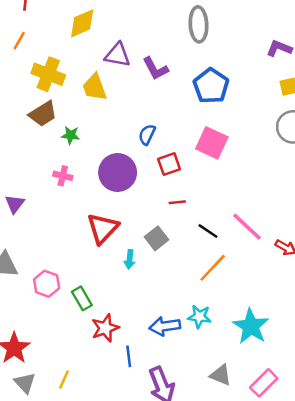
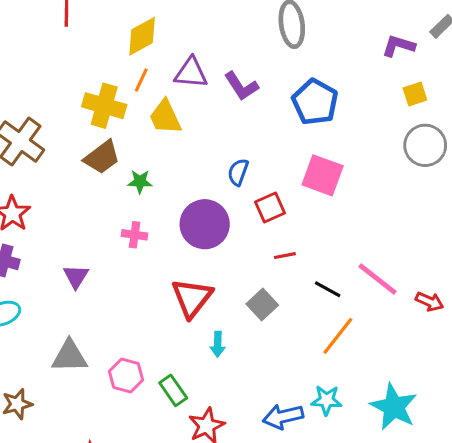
orange line: (19, 41) -> (141, 80), moved
cyan arrow: (130, 259) -> (218, 344), moved

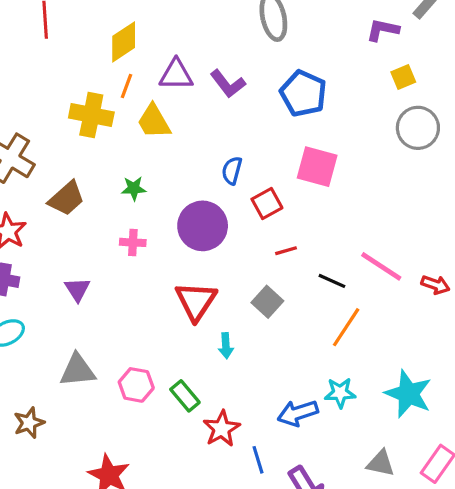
brown trapezoid: (102, 157) -> (66, 198), moved

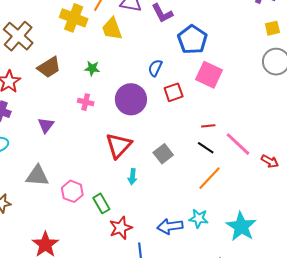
blue pentagon: (303, 93) -> (192, 40), moved
red line: (286, 251) -> (208, 126), moved

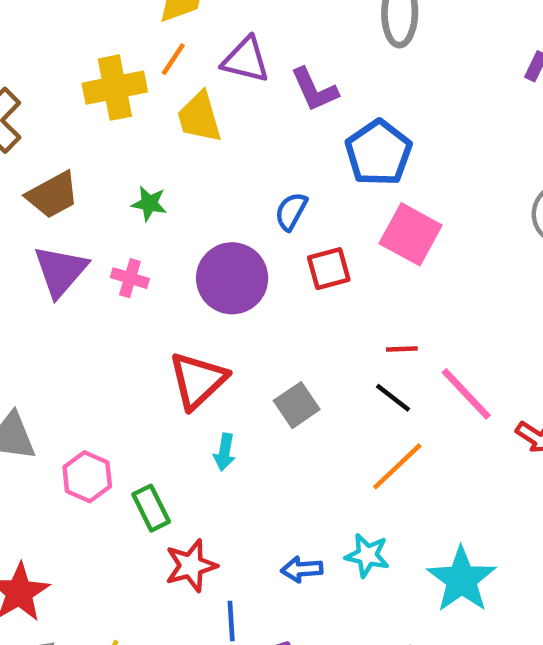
yellow cross: (74, 18) -> (115, 88), turned -36
purple triangle: (46, 125) -> (60, 271), moved, size x1.5
blue arrow: (170, 226) -> (302, 569), size x0.7

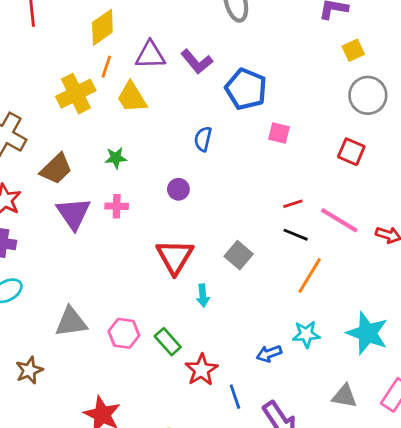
pink square: (411, 234) -> (279, 133), size x0.6
red square: (329, 269) -> (351, 152), moved, turned -36
purple circle: (232, 278) -> (178, 189), size x0.5

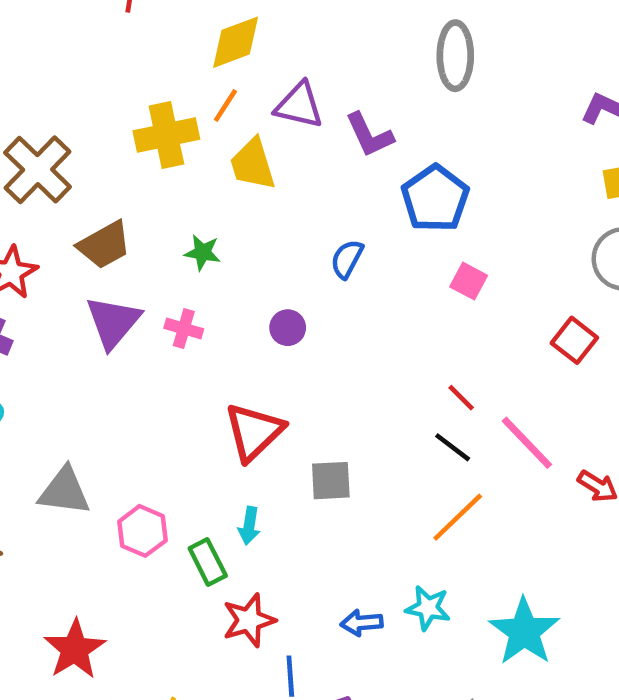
red line: (293, 204) -> (461, 398), turned 48
gray square: (239, 255) -> (331, 481), moved, turned 32
cyan arrow: (203, 296) -> (249, 526), moved

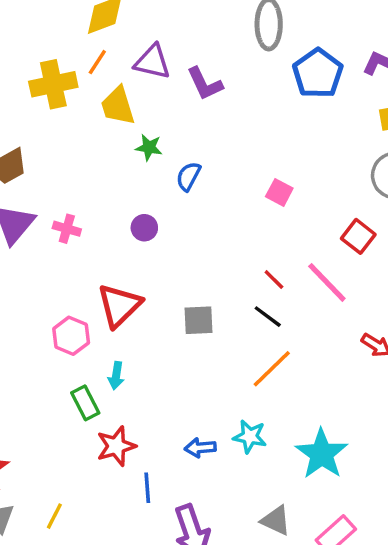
blue pentagon: (435, 198) -> (318, 73), moved
green star: (202, 252) -> (149, 147), moved
pink line: (527, 443) -> (327, 282), moved
gray square: (331, 481) -> (198, 320), moved
pink hexagon: (142, 531) -> (71, 336), moved

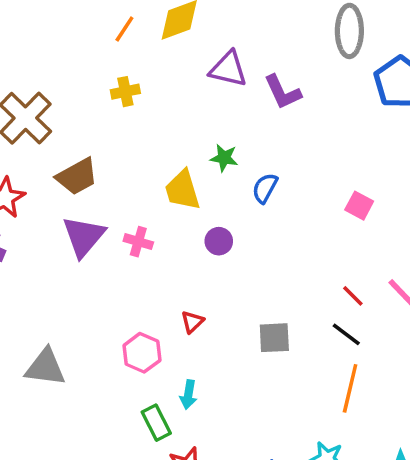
orange line: (97, 62) -> (124, 29), moved
yellow cross: (53, 84) -> (125, 92), size x0.6
yellow trapezoid: (118, 106) -> (182, 190), moved
red triangle: (119, 306) -> (192, 322), size x0.5
orange line: (272, 369) -> (350, 388), turned -33

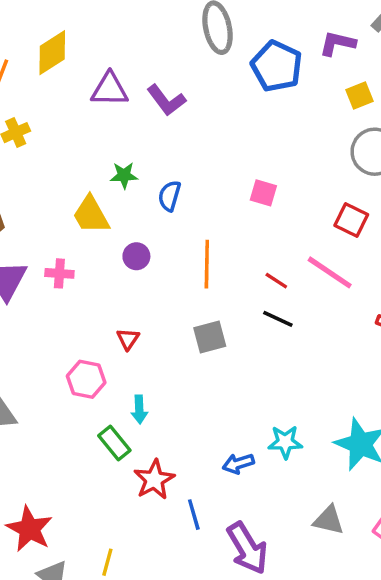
orange line: (350, 388) -> (207, 264), moved

